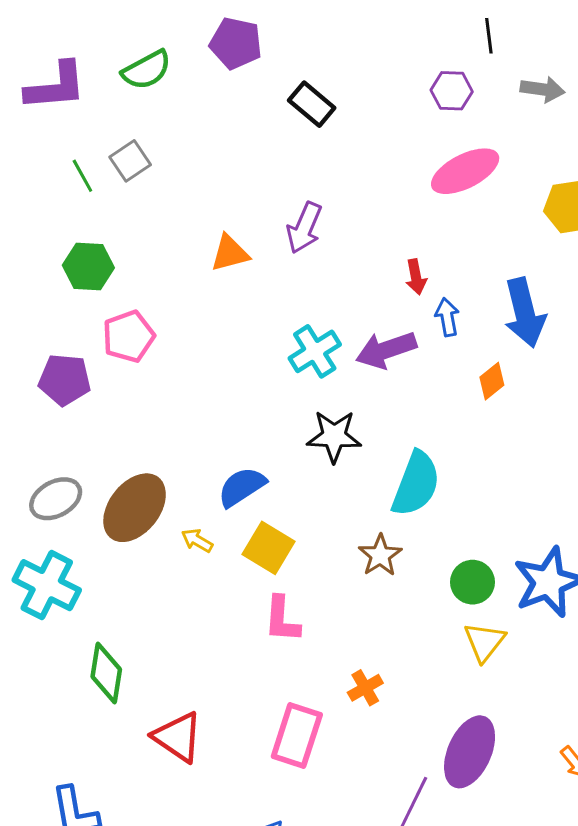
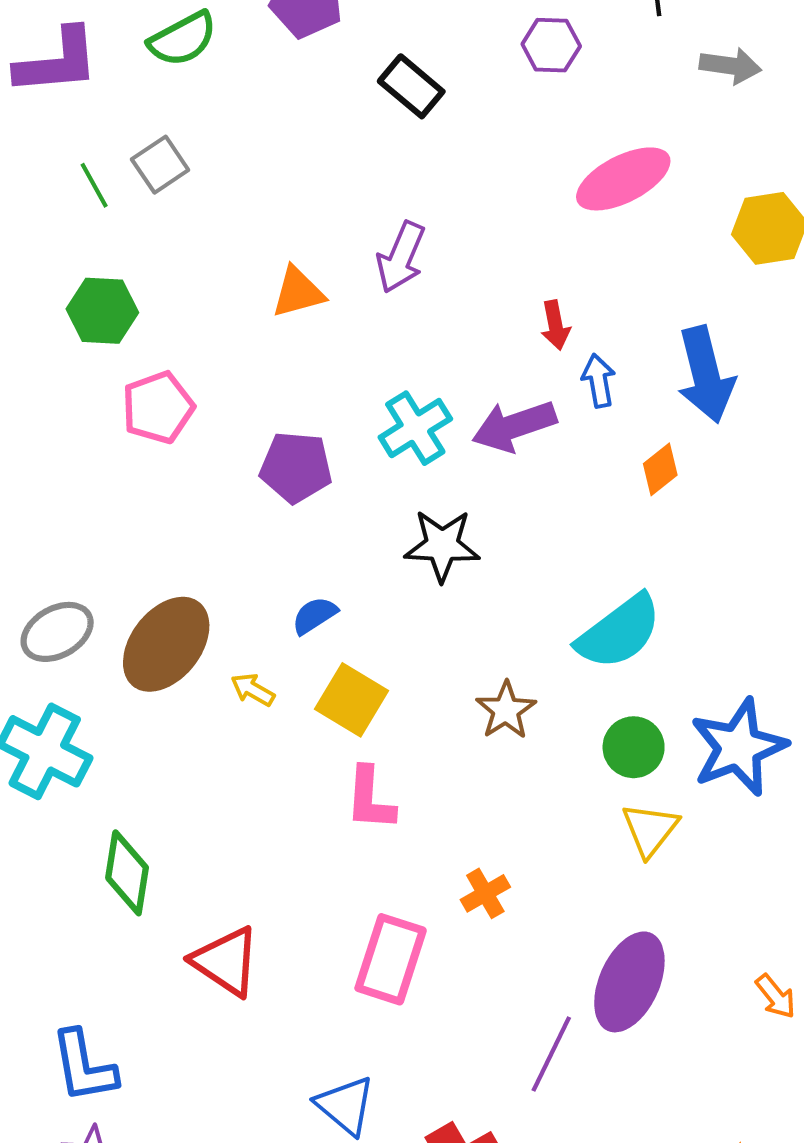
purple hexagon: (452, 91) -> (551, 45), moved
purple pentagon: (65, 380) -> (296, 467), moved
cyan semicircle: (416, 484) -> (619, 632), moved, turned 32
blue semicircle: (242, 487) -> (314, 615), size x0.7

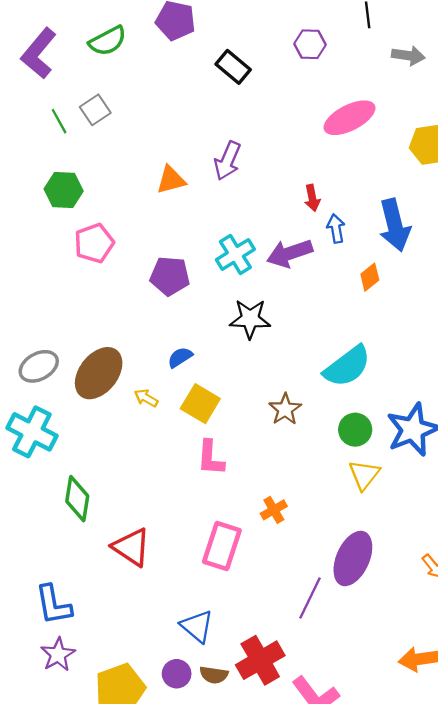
purple L-shape: (57, 62) -> (39, 53), turned 135

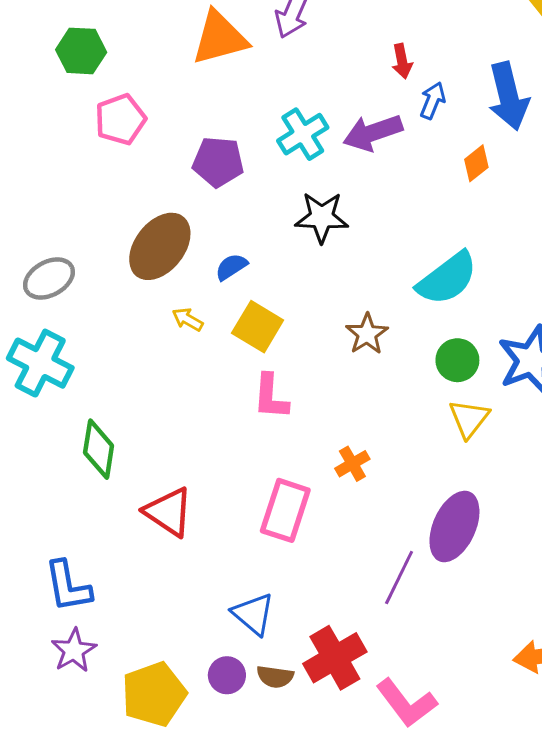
orange triangle: (171, 180) -> (220, 38), size x1.5
blue arrow: (336, 228) -> (433, 101), turned 32
brown ellipse: (99, 373) -> (160, 246), moved

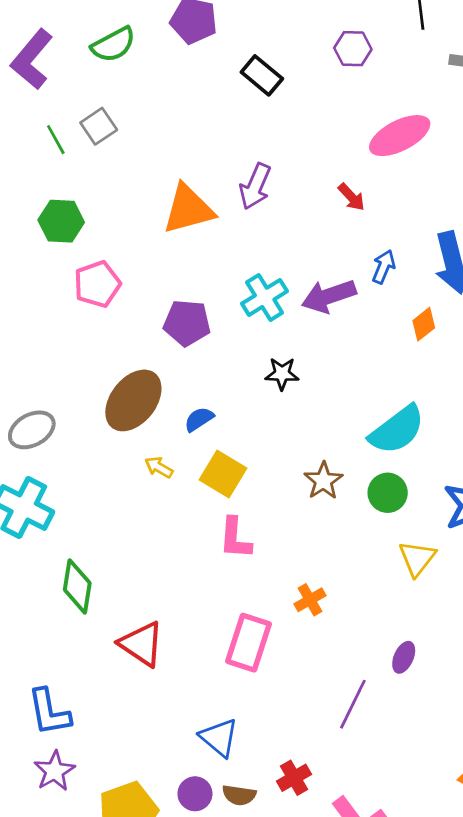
red arrow: (402, 61) -> (352, 197), moved, turned -32
black star: (322, 217) -> (282, 374), size x0.7
green circle: (457, 360) -> (388, 493), moved
purple ellipse: (454, 526) -> (404, 657), size x0.5
red cross: (335, 658) -> (294, 778), size x0.6

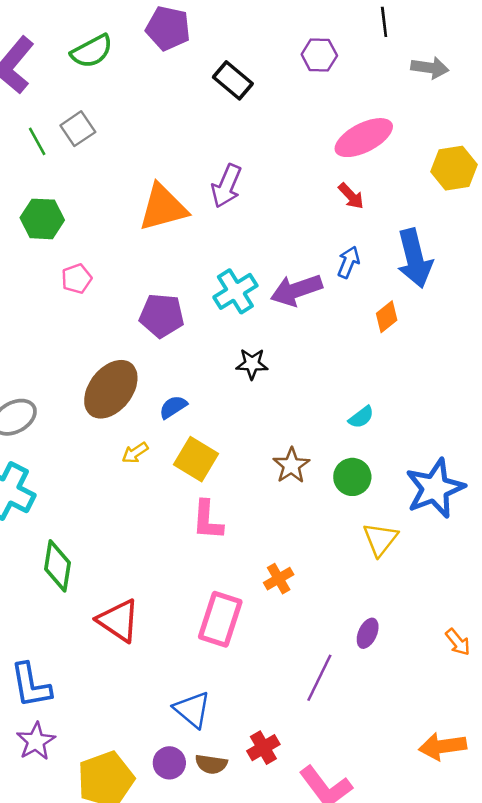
red arrow: (352, 197) -> (351, 196), moved
pink pentagon: (97, 284) -> (77, 279), size x0.7
cyan semicircle: (397, 430) -> (361, 417), size x0.5
yellow arrow: (159, 467) -> (135, 453), turned -64

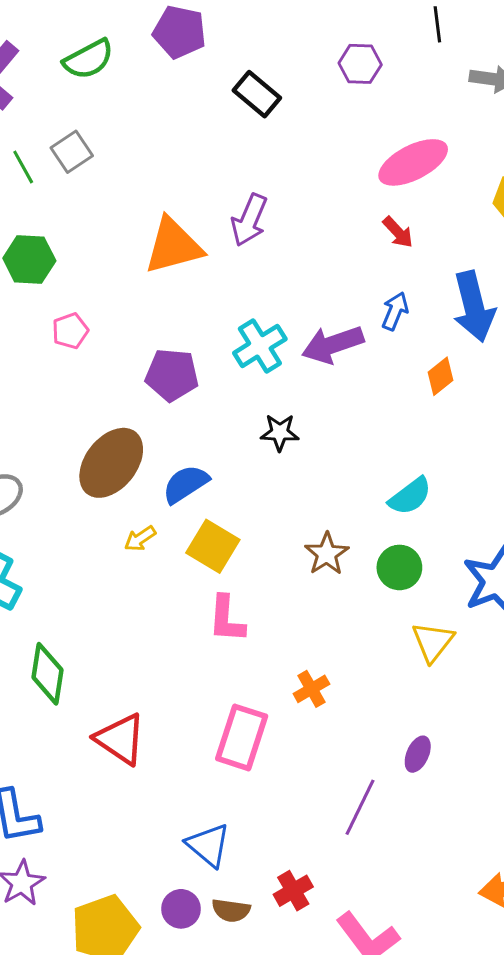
blue semicircle: (173, 407) -> (186, 484), size x1.4
cyan semicircle: (361, 417) -> (410, 496), size x1.4

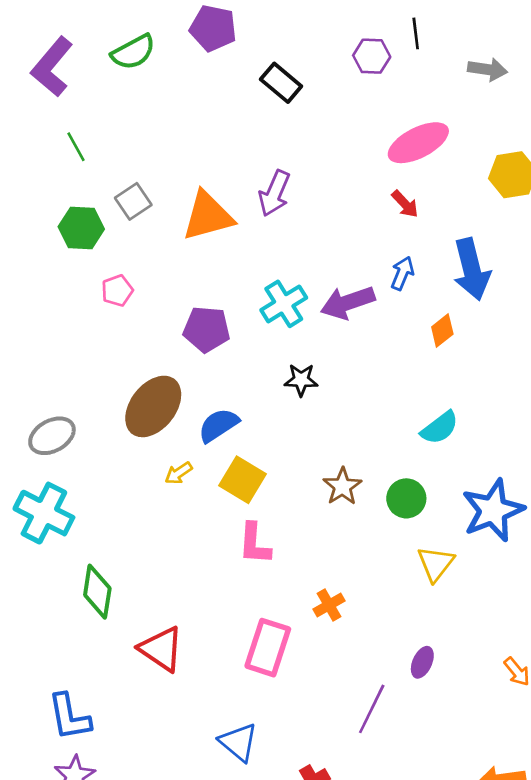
black line: (437, 24) -> (416, 33), moved
gray square: (72, 152) -> (133, 201), moved
cyan semicircle: (410, 496) -> (440, 428), moved

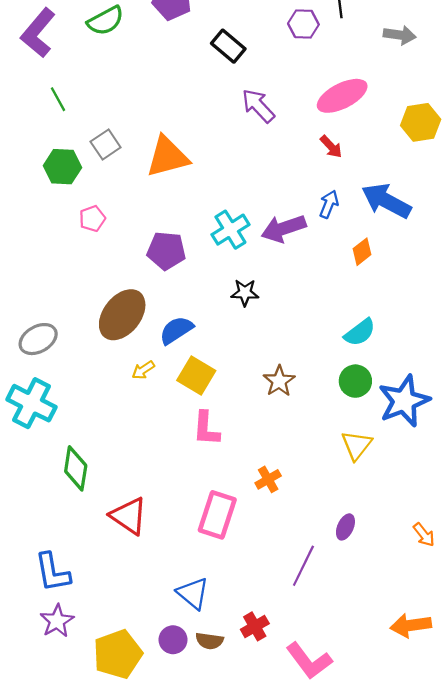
purple arrow: (274, 193) -> (258, 106), moved, turned 114
blue arrow: (472, 269) -> (386, 201), turned 132
green circle: (406, 498) -> (355, 381), moved

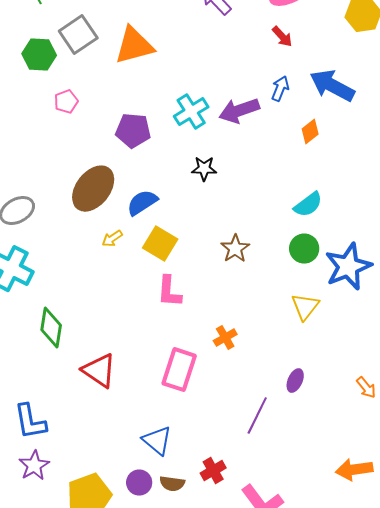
gray square: (106, 144) -> (78, 35), size x1.4

